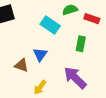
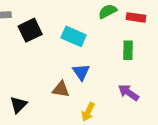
cyan rectangle: (50, 25) -> (74, 36), moved
purple arrow: (75, 78) -> (128, 93), size x0.7

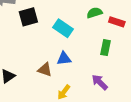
blue triangle: (81, 72) -> (64, 58), turned 48

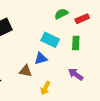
red rectangle: (117, 22) -> (82, 19), turned -32
cyan rectangle: (63, 28) -> (50, 40), moved

